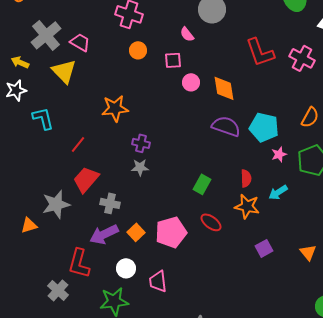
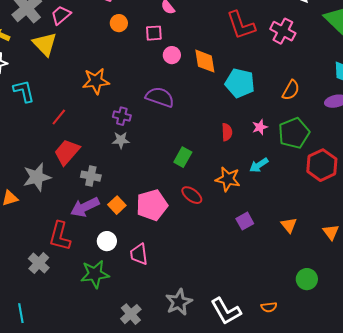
pink trapezoid: (80, 42) -> (61, 15), turned -70
purple semicircle: (226, 126) -> (160, 97), moved
cyan pentagon: (264, 127) -> (240, 83), moved
red semicircle: (246, 178) -> (227, 132), moved

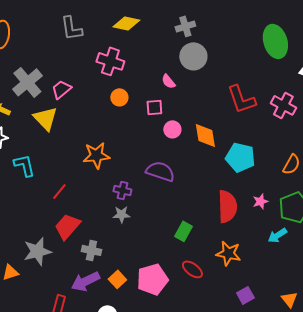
red semicircle: (227, 132) -> (227, 206), size x1.8
cyan arrow: (259, 165) -> (277, 235), moved

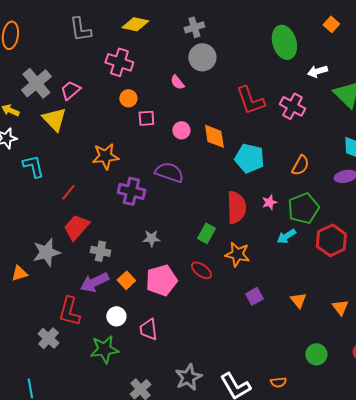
pink square: (154, 107) -> (146, 118), moved
purple cross: (122, 190) -> (131, 191), size x1.5
gray star: (121, 214) -> (151, 238), moved
green rectangle: (183, 231) -> (206, 233), moved

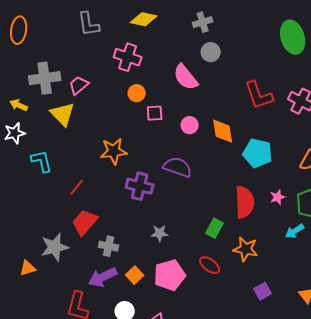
gray circle: (202, 57) -> (211, 52), size x0.7
pink semicircle: (177, 82) -> (186, 77), size x1.8
gray cross: (36, 83) -> (45, 78), turned 32

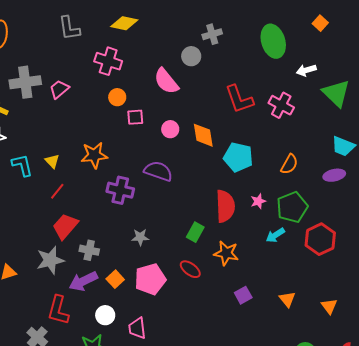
gray cross: (203, 22) -> (212, 34), moved
yellow triangle: (63, 114) -> (52, 161), moved, size x0.6
gray star: (55, 247) -> (50, 260), moved

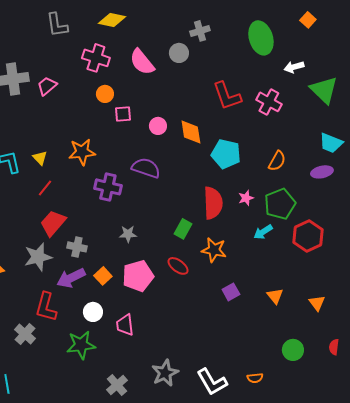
pink semicircle: (166, 81) -> (142, 62), moved

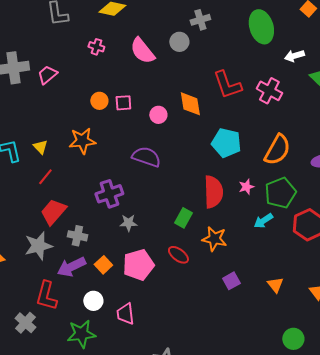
pink cross: (96, 58) -> (96, 47), size x0.6
orange circle: (105, 94) -> (99, 101), moved
orange diamond: (191, 132) -> (190, 104), moved
orange semicircle: (277, 161) -> (277, 150), size x1.5
purple cross: (108, 187) -> (109, 194), moved, turned -32

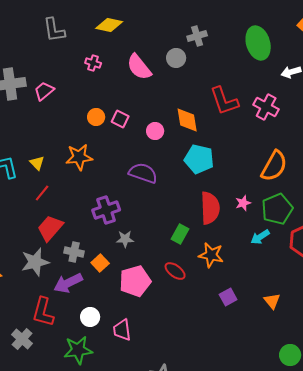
pink square: (123, 103) -> (120, 119), turned 30
cyan pentagon: (226, 143) -> (199, 159), moved
orange square: (103, 265) -> (100, 263), moved

